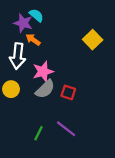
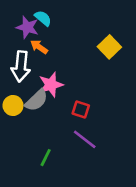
gray semicircle: (45, 89) -> (36, 100), moved
purple line: (66, 129) -> (85, 139), moved

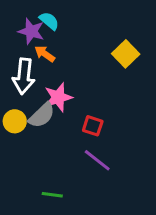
green line: (46, 158) -> (52, 195), moved, turned 72

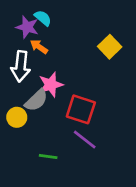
yellow circle: (15, 121) -> (17, 117), moved
red square: (93, 126) -> (81, 109), size x1.6
green line: (52, 195) -> (48, 157), moved

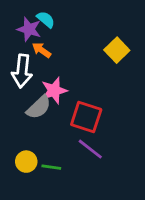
yellow circle: (17, 117) -> (26, 162), moved

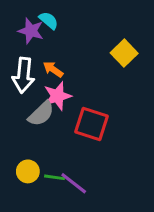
orange arrow: (42, 50) -> (53, 69), moved
purple line: (90, 149) -> (74, 183), moved

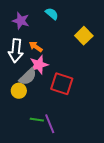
cyan semicircle: (49, 20) -> (52, 14), moved
yellow circle: (28, 171) -> (19, 91), moved
purple line: (74, 183) -> (50, 124), turned 30

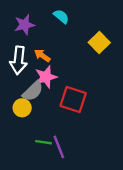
purple star: (21, 21) -> (24, 25), turned -30

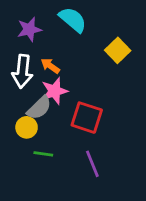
cyan semicircle: (61, 16) -> (73, 20), size x1.5
green line: (43, 142) -> (43, 154), moved
purple line: (59, 147) -> (92, 164), moved

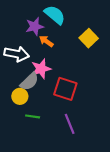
purple star: (29, 29) -> (35, 26), moved
orange arrow: (50, 66) -> (46, 41), moved
white arrow: (22, 71) -> (17, 54), turned -85

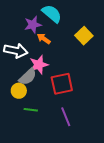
red square: (65, 89) -> (62, 84), turned -30

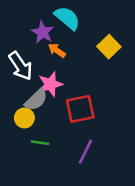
purple star: (33, 25) -> (43, 32), turned -30
white arrow: (16, 51) -> (21, 66), turned 45
purple line: (66, 117) -> (85, 152), turned 48

